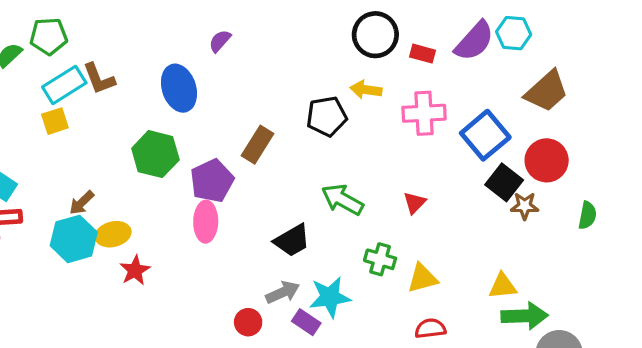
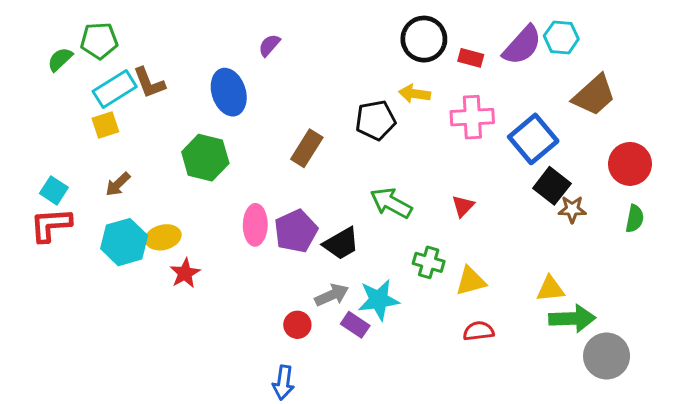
red circle: (547, 160) -> (630, 164), moved
purple pentagon: (212, 181) -> (296, 231), moved
brown arrow: (82, 203) -> (118, 184), moved

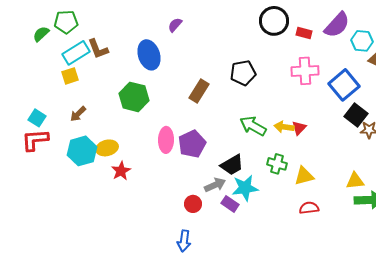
cyan hexagon: (561, 37) -> (362, 41), moved
yellow arrow: (415, 94) -> (284, 127), moved
black trapezoid: (341, 244) -> (232, 165), moved

